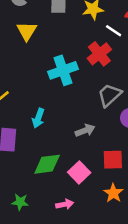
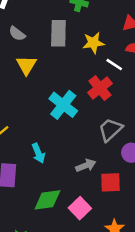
cyan cross: (63, 70) -> (63, 105), turned -32
cyan arrow: (38, 118) -> (38, 153), turned -42
red square: (113, 160) -> (111, 182), moved

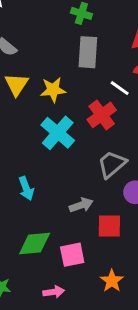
gray rectangle: (58, 33) -> (88, 52), moved
yellow star: (93, 43) -> (53, 90), moved
pink square: (80, 208) -> (72, 255), turned 30

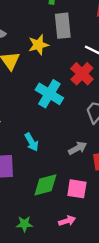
yellow star: (53, 90) -> (38, 45), moved
pink square: (72, 255) -> (77, 189), turned 30

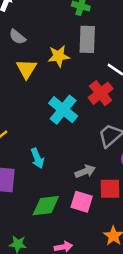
pink square: (77, 189) -> (82, 202), moved

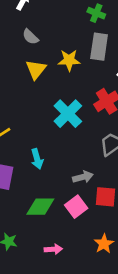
pink square: (82, 202) -> (76, 207), turned 30

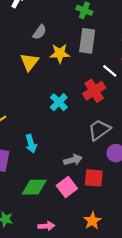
gray semicircle: (30, 37) -> (40, 32), moved, turned -98
cyan cross: (68, 114) -> (59, 102), size x0.7

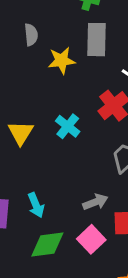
gray semicircle: (40, 32) -> (31, 35), turned -35
yellow triangle: (30, 62) -> (21, 133), moved
cyan arrow: (31, 144) -> (36, 205), moved

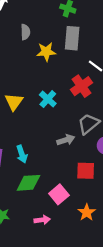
gray arrow: (95, 202) -> (66, 140), moved
pink square: (91, 239) -> (59, 194), moved

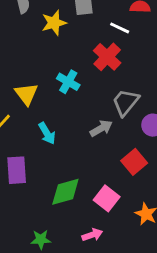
cyan arrow: (22, 154) -> (47, 133), moved
red square: (86, 171) -> (134, 162), turned -30

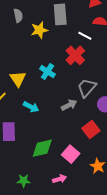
cyan arrow: (47, 133) -> (31, 107), turned -35

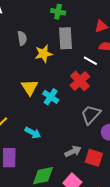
yellow triangle: (18, 79) -> (30, 87), moved
gray arrow: (69, 105) -> (73, 152), moved
red square: (91, 129) -> (94, 158), turned -36

